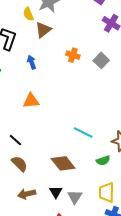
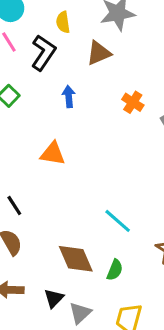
yellow semicircle: (28, 14) -> (63, 22), moved
green semicircle: (103, 161) -> (115, 270), moved, turned -64

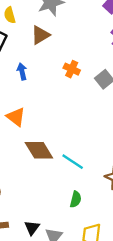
orange triangle: (53, 154) -> (16, 117), turned 36
brown diamond: (76, 259) -> (39, 150), moved

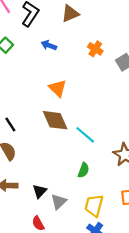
blue arrow: (22, 71) -> (49, 45), turned -64
orange triangle: (16, 117) -> (58, 88), moved

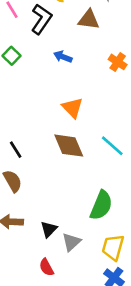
brown triangle: (70, 14) -> (89, 20), turned 30
cyan line: (85, 135) -> (112, 146), moved
green semicircle: (83, 170) -> (101, 205), size x1.6

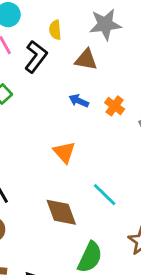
blue arrow: (63, 57) -> (79, 101), moved
brown diamond: (69, 146) -> (61, 212), moved

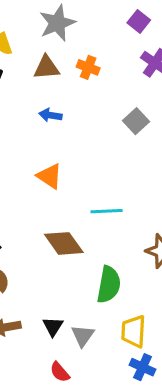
orange cross: (115, 106) -> (88, 67), moved
cyan line: (105, 195) -> (107, 211), turned -32

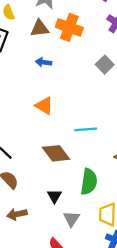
orange cross: (88, 67) -> (69, 27), size x1.6
black triangle: (53, 326) -> (54, 196), moved

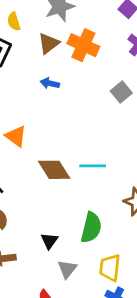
brown triangle: (40, 28) -> (49, 43), turned -36
orange triangle: (44, 106) -> (16, 136), moved
brown diamond: (56, 153) -> (54, 170), moved

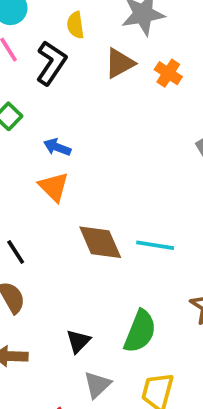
orange cross: (83, 45) -> (168, 73), size x0.6
blue arrow: (50, 83) -> (57, 147), moved

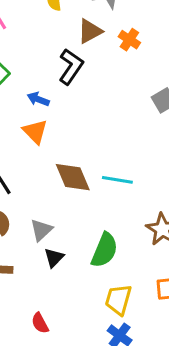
black L-shape: (51, 63) -> (71, 67), moved
gray triangle: (97, 385) -> (41, 230), moved

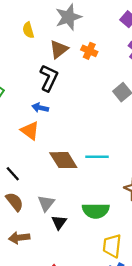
blue arrow: (38, 99) -> (40, 108), moved
green semicircle: (105, 250) -> (96, 211), turned 76

